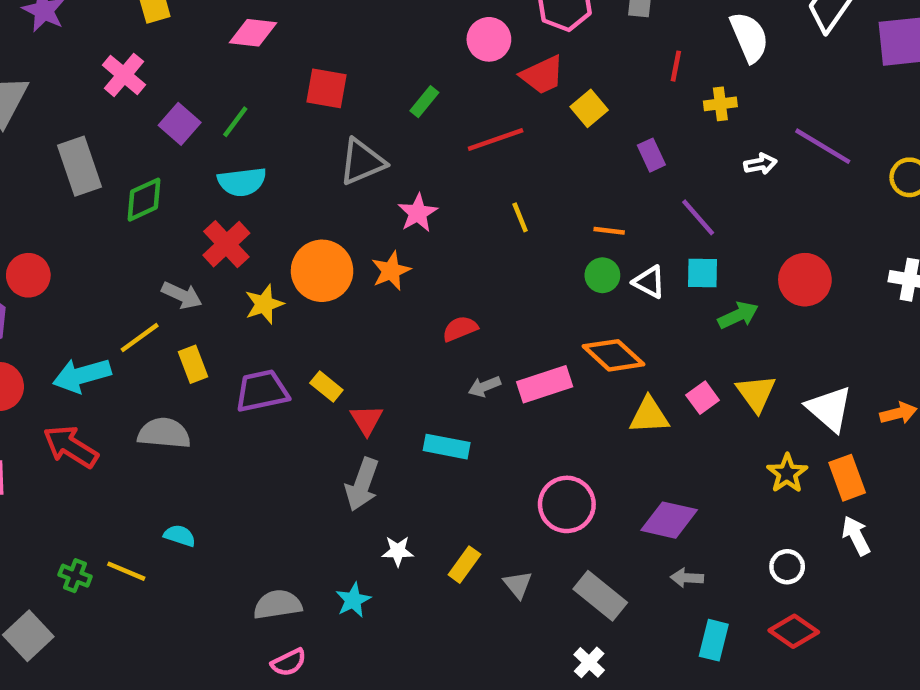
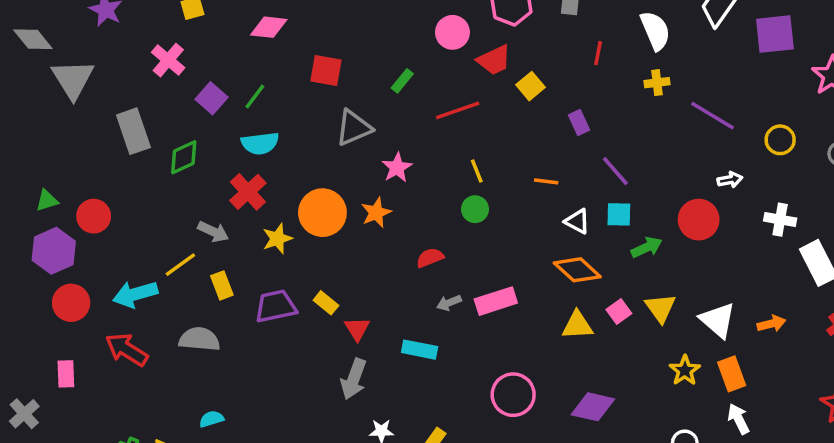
yellow cross: (720, 104) -> (657, 83), moved
white arrow: (760, 164) -> (730, 180), moved
green circle: (602, 275) -> (475, 209), moved
orange diamond: (614, 355) -> (577, 270), moved
cyan semicircle: (180, 536) -> (211, 419), turned -35

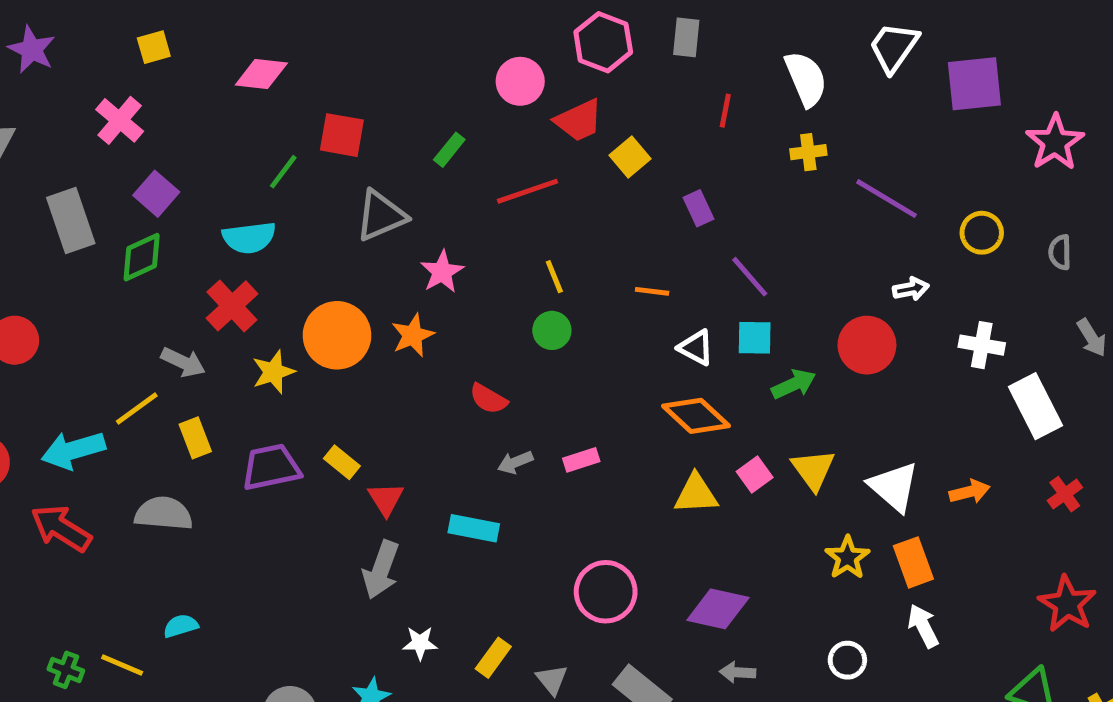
green line: (255, 96) -> (283, 172), moved
purple square: (211, 98) -> (156, 194), moved
red semicircle: (430, 258) -> (488, 399), turned -128
pink rectangle: (496, 301) -> (581, 460), size x0.6

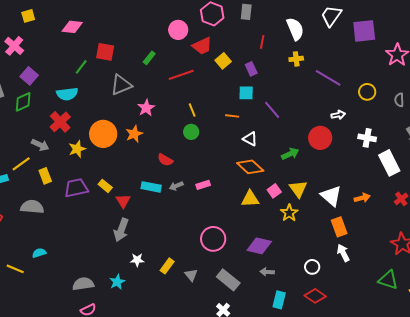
purple rectangle: (698, 208) -> (251, 69), moved
cyan square: (755, 338) -> (246, 93), moved
cyan rectangle: (474, 528) -> (151, 187), moved
yellow star: (847, 558) -> (289, 213), moved

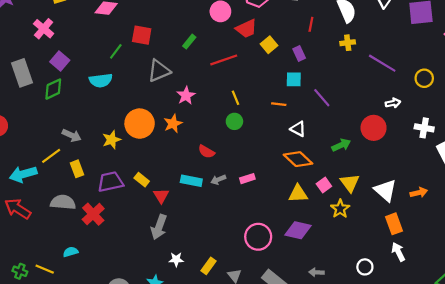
red cross: (60, 122) -> (93, 214), moved
purple diamond: (259, 246) -> (298, 230), moved

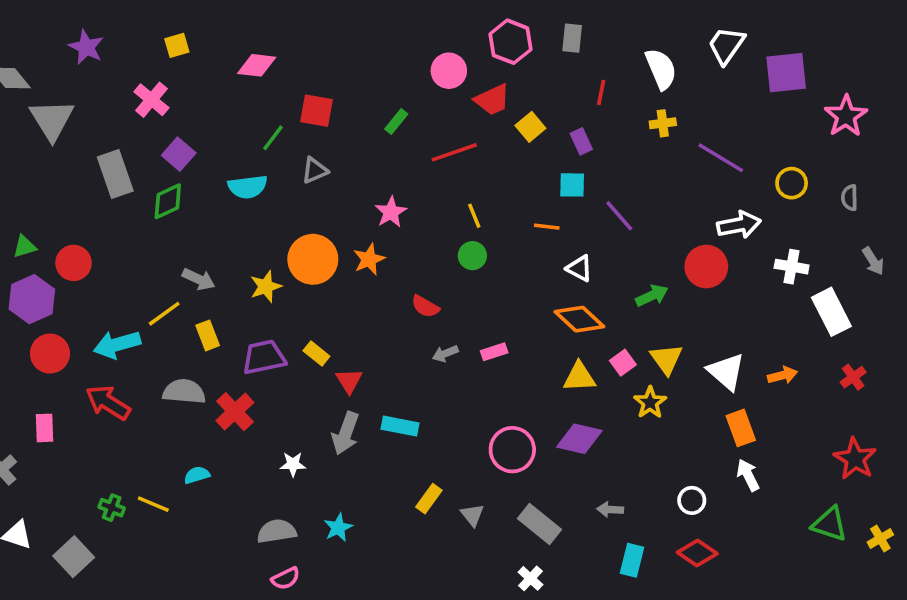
gray triangle: (159, 71) -> (315, 170), moved, size x0.7
white arrow: (393, 103) -> (739, 225), size x1.6
cyan rectangle: (191, 181) -> (400, 426), moved
white star: (176, 259) -> (293, 464), moved

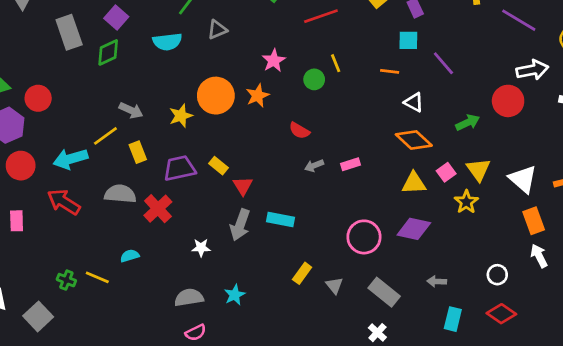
green circle: (472, 256) -> (314, 79), moved

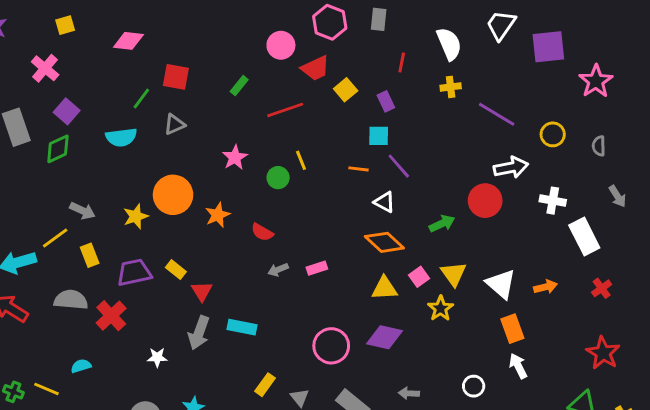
purple line: (443, 63) -> (399, 166), moved
orange star: (258, 96) -> (218, 215), moved

